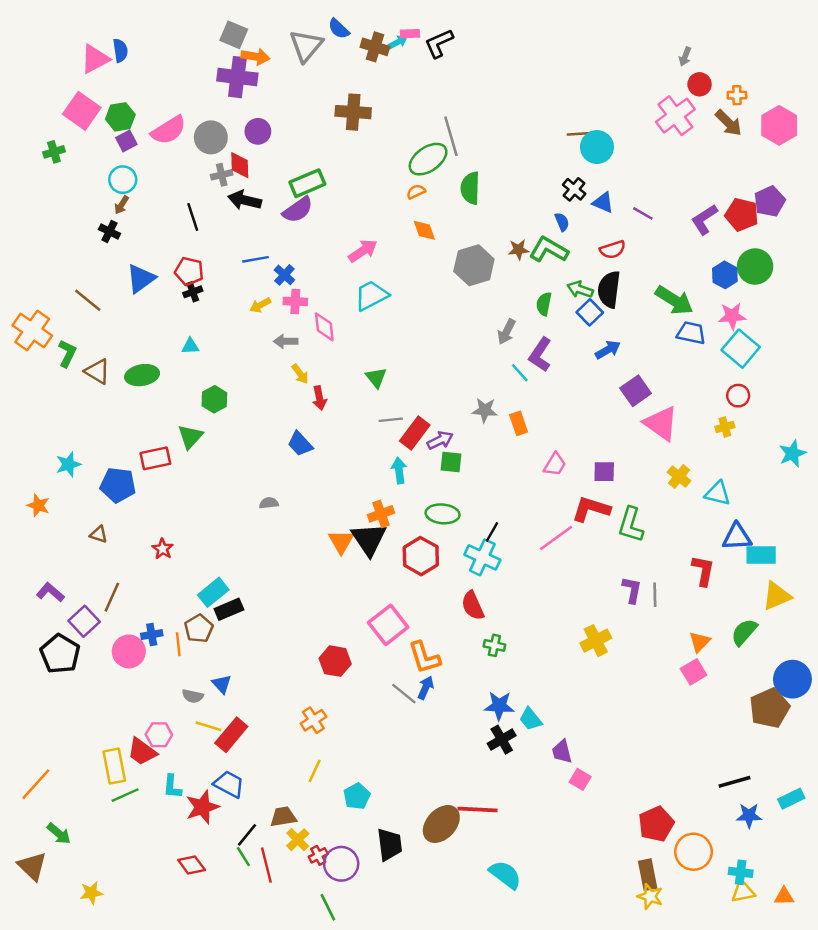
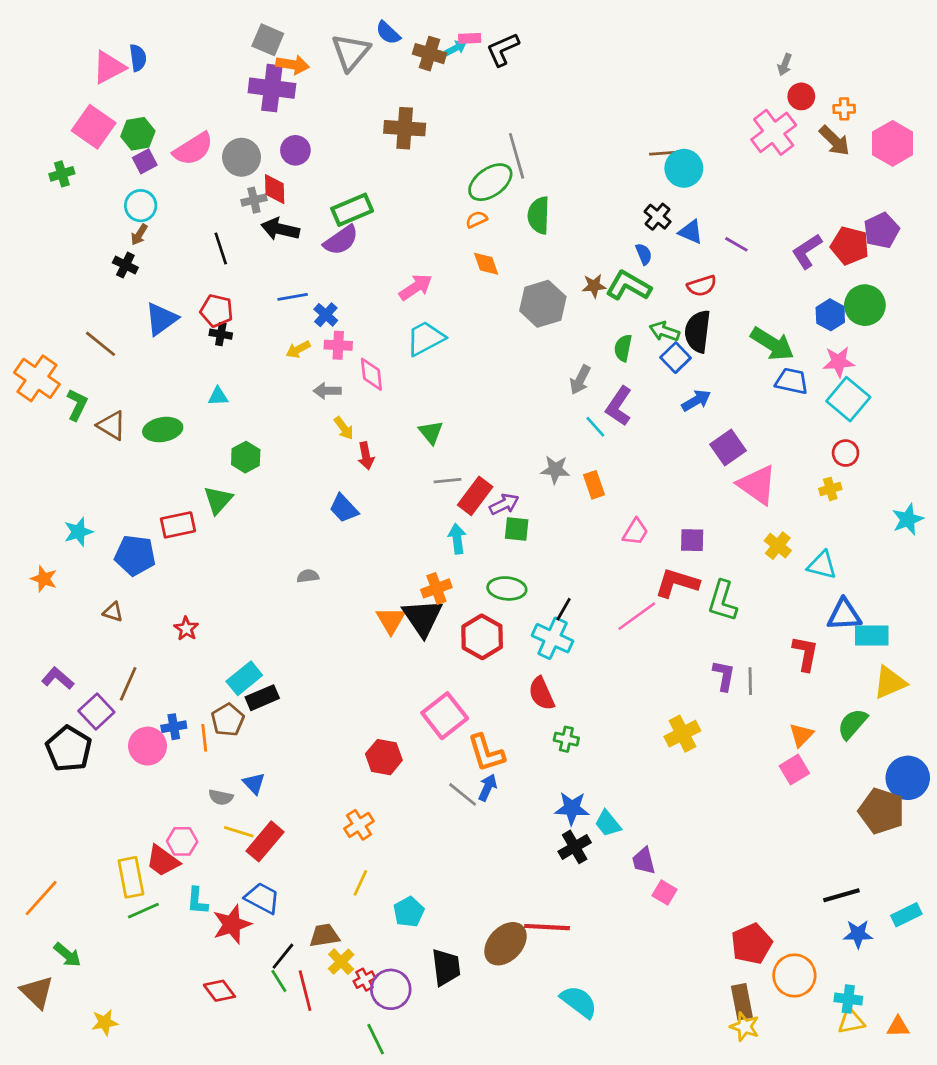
black cross: (193, 292) -> (221, 334), turned 30
brown pentagon: (770, 708) -> (881, 811), turned -30

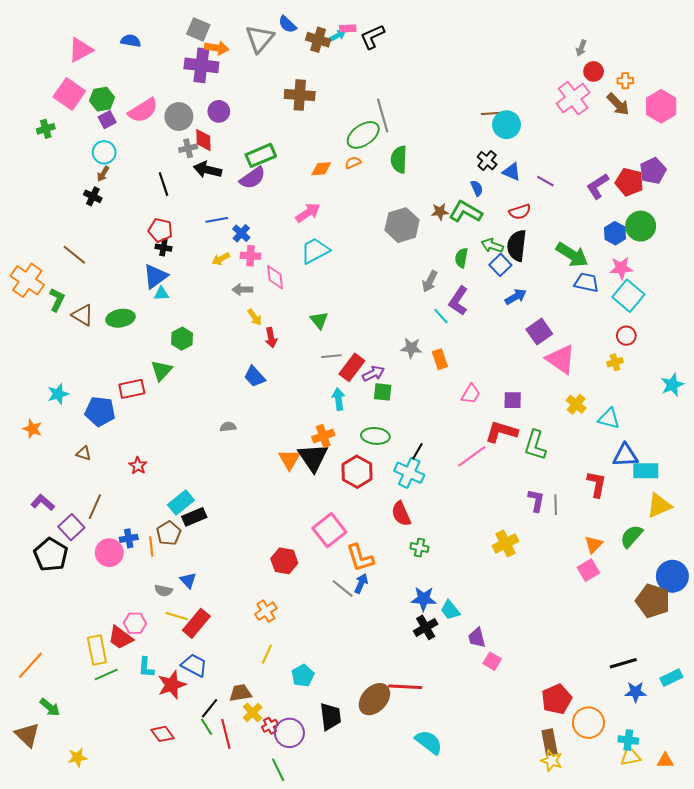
blue semicircle: (138, 58) -> (131, 41), moved, turned -72
orange diamond: (486, 264) -> (321, 169), moved, turned -75
blue triangle: (161, 319) -> (155, 276), moved

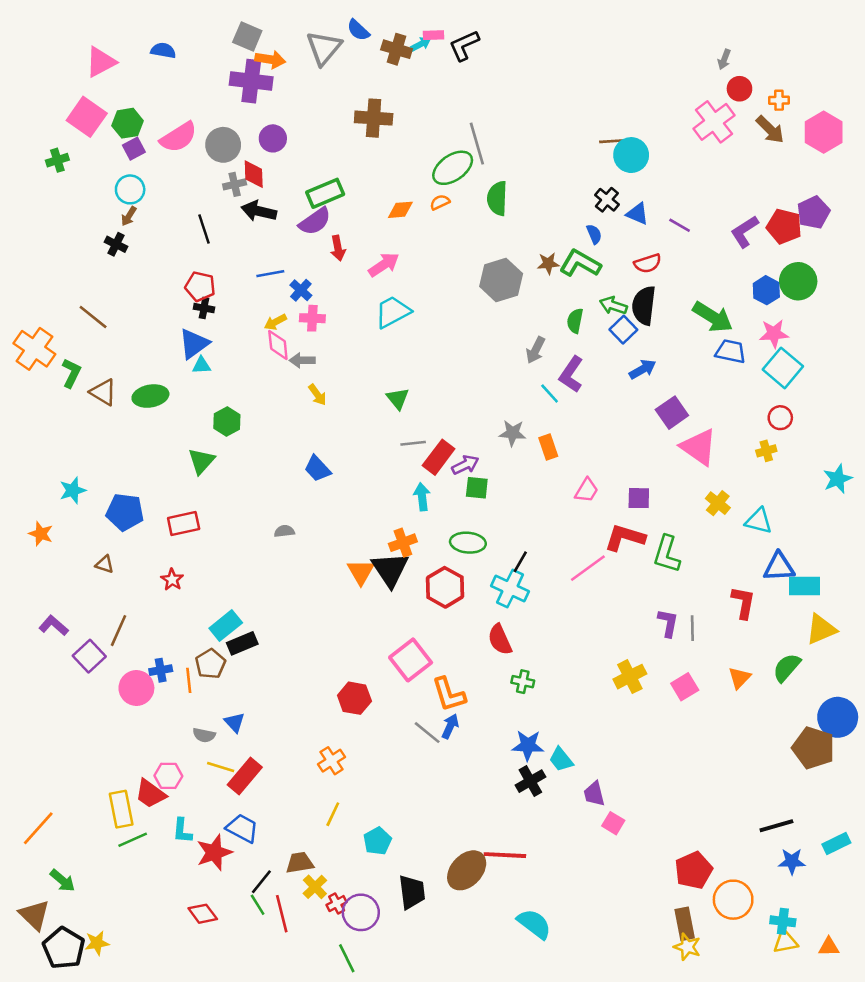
pink diamond: (275, 277) -> (278, 345), moved
red arrow: (271, 338) -> (338, 248), moved
red rectangle: (132, 389) -> (184, 524), moved
black pentagon: (51, 555) -> (64, 948), moved
pink square: (588, 570) -> (685, 687), moved

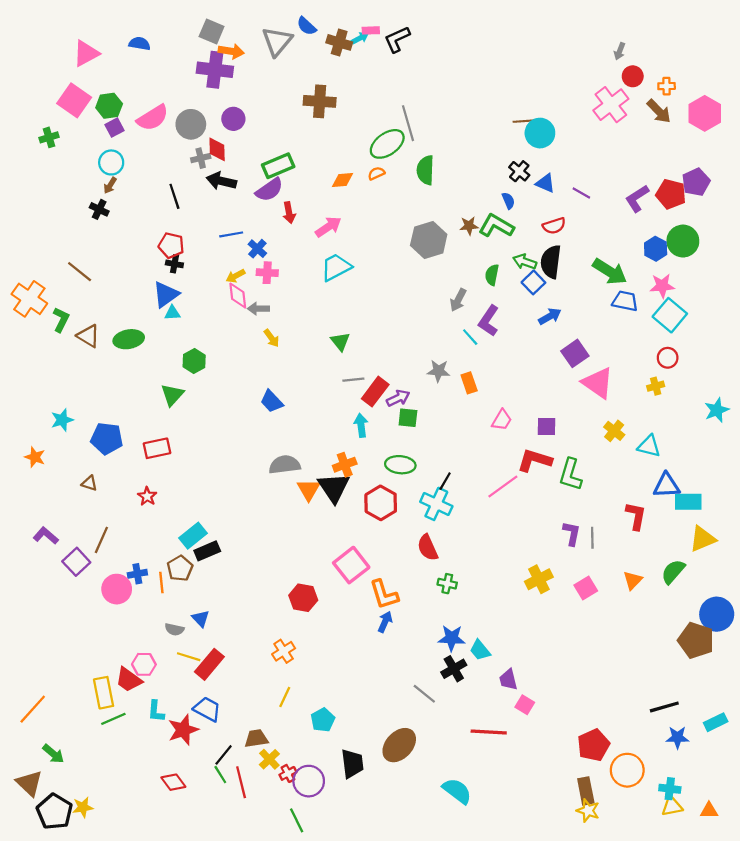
gray semicircle: (284, 531) -> (285, 465), moved, size x1.8
gray line: (427, 733) -> (424, 694), moved
red line: (505, 855) -> (489, 732), moved

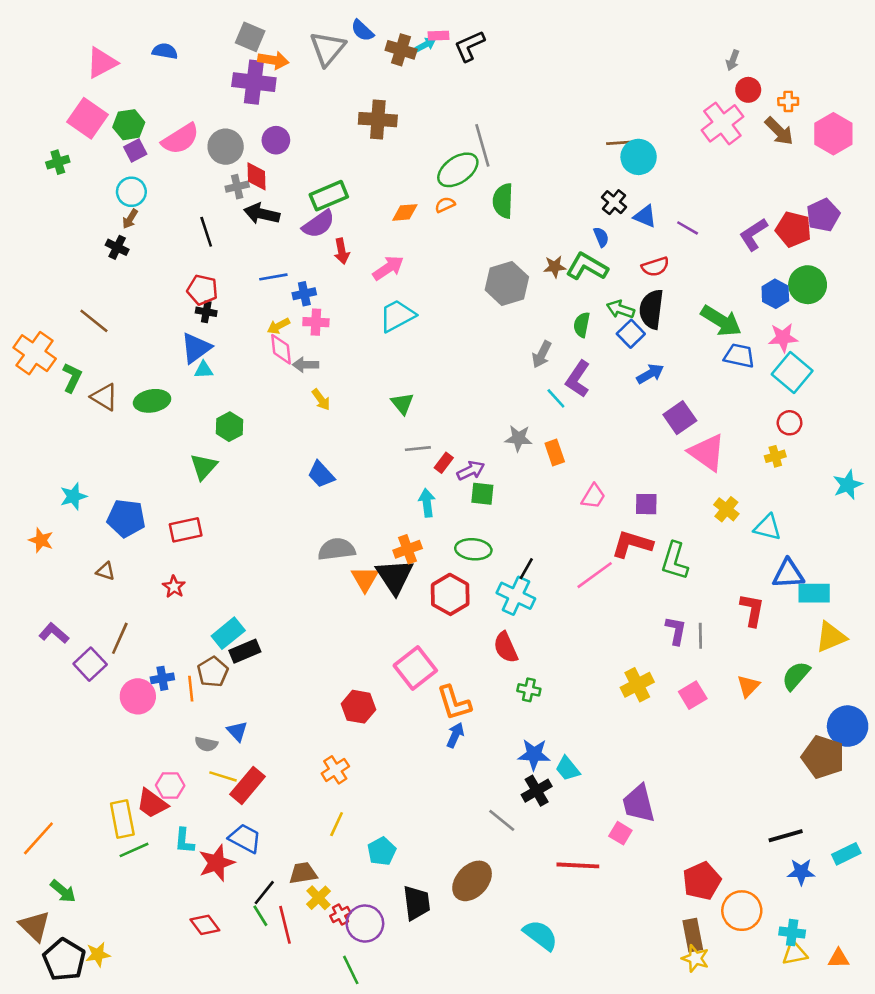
blue cross: (257, 249) -> (304, 294), turned 36
red rectangle: (375, 392) -> (444, 463), size x0.6
purple trapezoid: (508, 680) -> (639, 803), moved, size x1.5

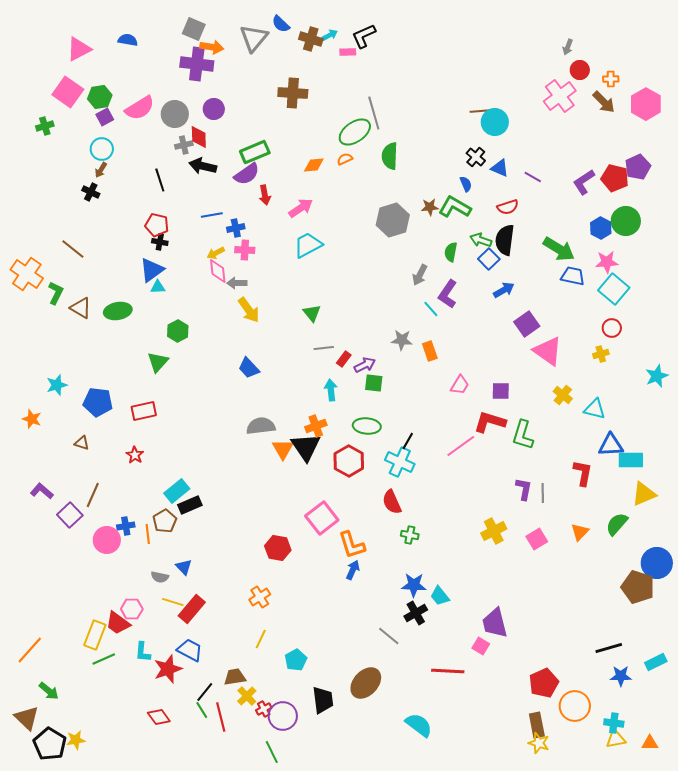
pink rectangle: (439, 36) -> (348, 52), moved
yellow arrow: (321, 400) -> (249, 310), size x1.5
yellow rectangle: (122, 819) -> (95, 635), turned 32

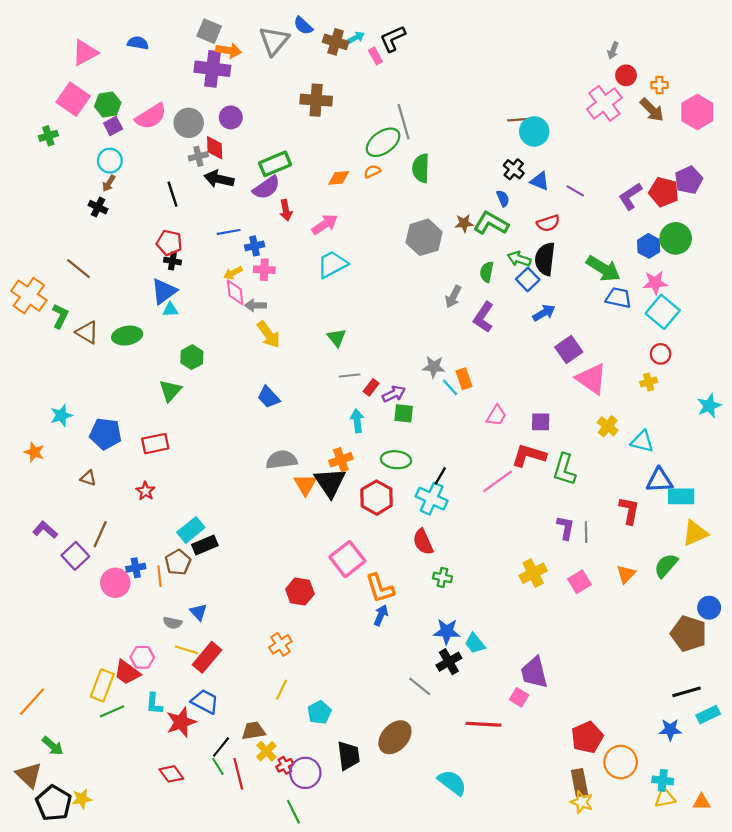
pink rectangle: (348, 52) -> (375, 56), turned 63
cyan line: (431, 309) -> (450, 387), moved
blue circle: (657, 563) -> (709, 608), size x0.7
black line: (609, 648) -> (686, 692), moved

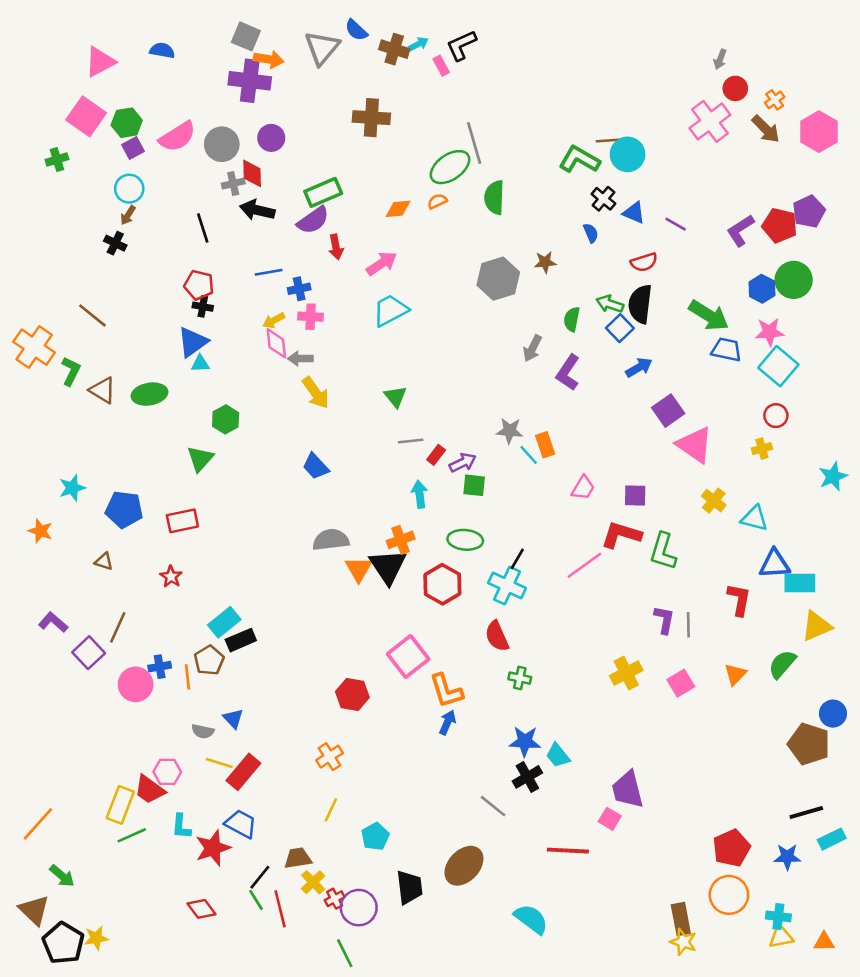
orange cross: (659, 85) -> (775, 100), turned -35
green L-shape: (491, 223) -> (579, 159), moved
red pentagon: (587, 737) -> (732, 848), moved

